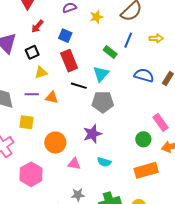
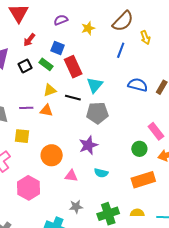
yellow arrow: (156, 38) -> (145, 38), moved, turned 72
green rectangle: (110, 52) -> (46, 64), moved
red rectangle: (69, 61) -> (73, 67), moved
yellow triangle: (41, 72) -> (50, 90), moved

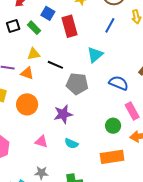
red rectangle: (73, 67) -> (69, 26), moved
cyan triangle: (95, 85) -> (95, 55), moved
blue semicircle: (138, 85) -> (119, 83), moved
orange circle: (52, 155) -> (27, 104), moved

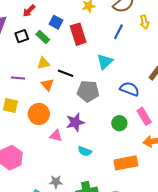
orange triangle: (27, 73) -> (47, 85), moved, turned 32
green circle: (113, 126) -> (119, 123), moved
pink triangle: (41, 142) -> (56, 136), moved

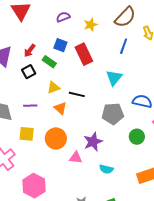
red arrow: (29, 11) -> (30, 51), moved
black square: (22, 36) -> (29, 72), moved
gray pentagon: (88, 91) -> (113, 114), moved

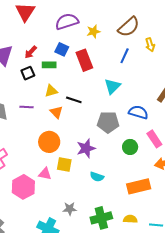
purple semicircle: (63, 17) -> (67, 21), size x1.6
green rectangle: (49, 62) -> (49, 65), turned -40
yellow square: (27, 134) -> (64, 164), moved
pink triangle: (76, 158) -> (45, 174), moved

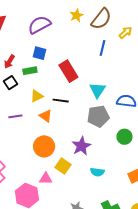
yellow star: (93, 32) -> (76, 15), moved
yellow arrow: (150, 45) -> (125, 33), turned -104
red rectangle: (84, 60) -> (68, 71), moved
cyan triangle: (112, 86) -> (97, 90), moved
yellow square: (64, 164) -> (63, 166), turned 35

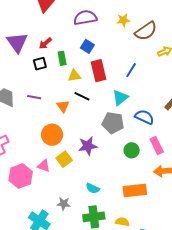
blue line: (102, 48) -> (131, 70), moved
blue square: (40, 53) -> (87, 46), moved
green rectangle: (30, 71) -> (62, 58), turned 72
yellow triangle: (37, 96) -> (74, 76), moved
cyan semicircle: (97, 172) -> (93, 188), moved

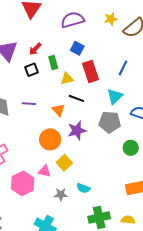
purple star: (88, 146) -> (77, 131), moved
cyan semicircle: (93, 188) -> (83, 188), moved
gray star: (64, 204) -> (61, 194), moved

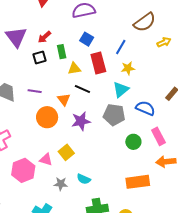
yellow star: (111, 19) -> (128, 68), moved
blue line: (123, 68) -> (121, 47), moved
orange circle: (50, 139) -> (47, 117), moved

